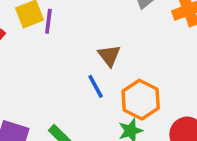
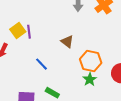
blue line: (96, 86) -> (42, 64), moved

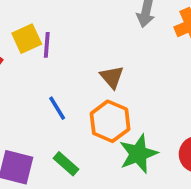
orange hexagon: (91, 61) -> (110, 121), moved
green star: (90, 79) -> (138, 154), size x1.5

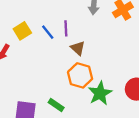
purple line: (47, 45) -> (66, 28), moved
blue line: (57, 108) -> (48, 32), moved

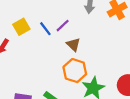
purple line: (66, 28) -> (63, 26), turned 48

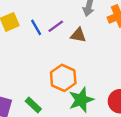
brown triangle: (73, 45) -> (78, 35), moved, turned -40

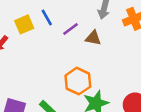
blue line: (36, 27) -> (47, 17), moved

